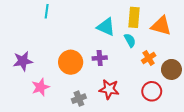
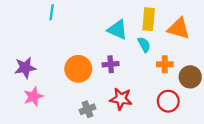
orange cross: (149, 58) -> (165, 64), turned 32
pink star: (40, 87) -> (33, 97), moved

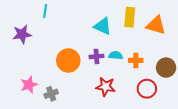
cyan semicircle: (144, 45) -> (116, 55), moved, turned -56
orange cross: (165, 64) -> (136, 60), moved
purple star: (25, 68) -> (22, 34), moved
gray cross: (87, 109) -> (51, 94), moved

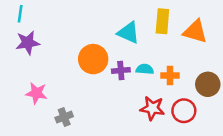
cyan line: (45, 11) -> (20, 14), moved
orange circle: (68, 60) -> (93, 59), moved
pink star: (29, 85) -> (36, 93), moved, turned 30
red star: (106, 87) -> (152, 108), moved

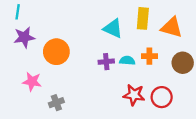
orange circle: (93, 59) -> (56, 52), moved
orange cross: (170, 75) -> (149, 56), moved
brown circle: (208, 84) -> (183, 63), moved

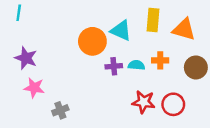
purple star: (24, 37) -> (26, 58), moved, turned 30
orange circle: (56, 52) -> (92, 41), moved

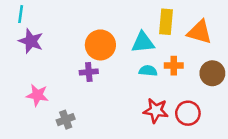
cyan triangle: (121, 31) -> (143, 42), moved, turned -30
purple star: (26, 58) -> (31, 41), moved
purple cross: (114, 66) -> (89, 72), moved

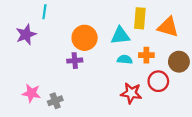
cyan line: (21, 14) -> (44, 12), moved
purple star: (31, 41) -> (26, 35), turned 30
pink star: (37, 95) -> (31, 93), moved
red circle: (188, 113) -> (158, 81), moved

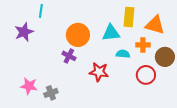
orange cross: (146, 55) -> (143, 45), moved
cyan semicircle: (125, 60) -> (123, 54), moved
purple cross: (75, 61) -> (69, 56), turned 32
red star: (131, 93) -> (99, 72), moved

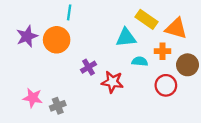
cyan line: (41, 11) -> (69, 12), moved
yellow rectangle: (129, 17) -> (147, 19), turned -60
orange circle: (78, 35) -> (57, 40), moved
purple cross: (69, 56) -> (88, 67), moved, turned 32

